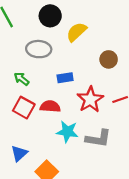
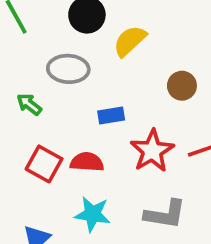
green arrow: (22, 79) -> (29, 104), moved
cyan star: (67, 132) -> (93, 214), moved

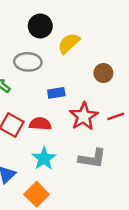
cyan star: (93, 214) -> (44, 158), turned 30

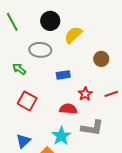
red star: (84, 116) -> (85, 94), size x0.6
red semicircle: (40, 124) -> (68, 109), moved
cyan star: (44, 158) -> (61, 136), moved

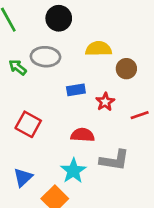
yellow semicircle: (73, 35) -> (99, 49), moved, turned 42
green arrow: (19, 69) -> (18, 67), moved
red star: (85, 94) -> (105, 102), moved

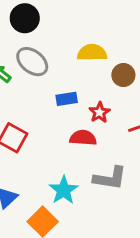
black circle: (59, 18) -> (25, 18), moved
gray ellipse: (45, 57) -> (32, 62), turned 36
red semicircle: (83, 135) -> (83, 138), moved

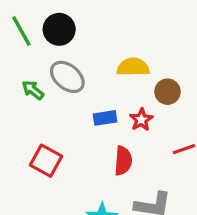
red star: (99, 112) -> (141, 120), moved
red semicircle: (83, 138) -> (123, 161), turned 90

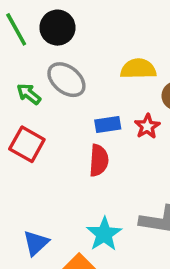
red square: (46, 161) -> (27, 144), moved
red semicircle: (123, 161) -> (99, 160), moved

